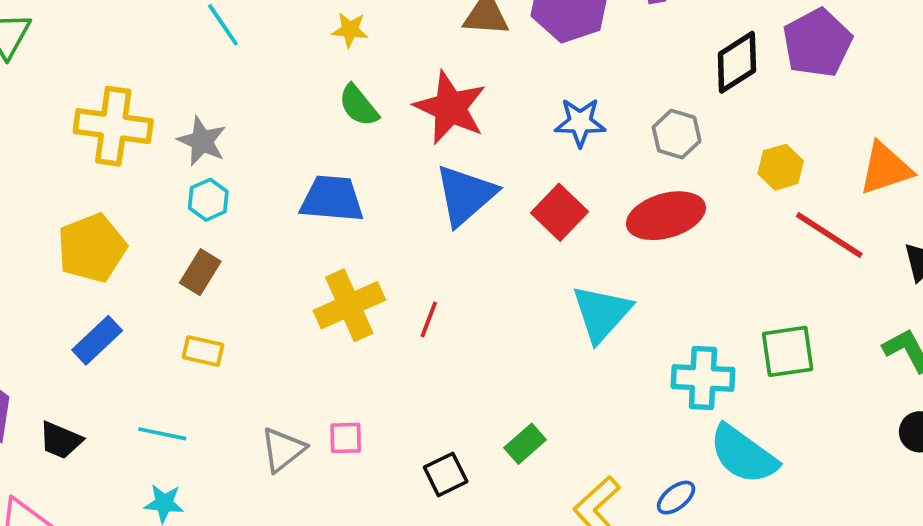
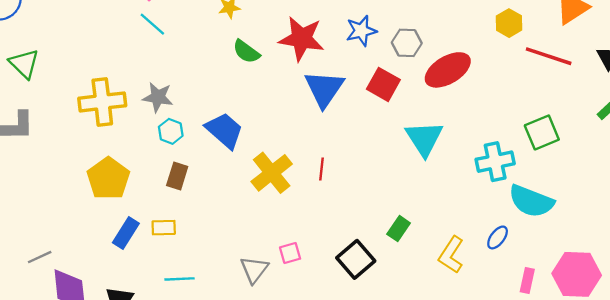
blue star: (580, 122) -> (361, 31), moved
gray hexagon: (677, 134) -> (407, 43), moved
blue trapezoid: (332, 199) -> (225, 130), moved, turned 51
yellow rectangle: (203, 351) -> (164, 228), moved
black square: (446, 474) -> (356, 259), size x1.4

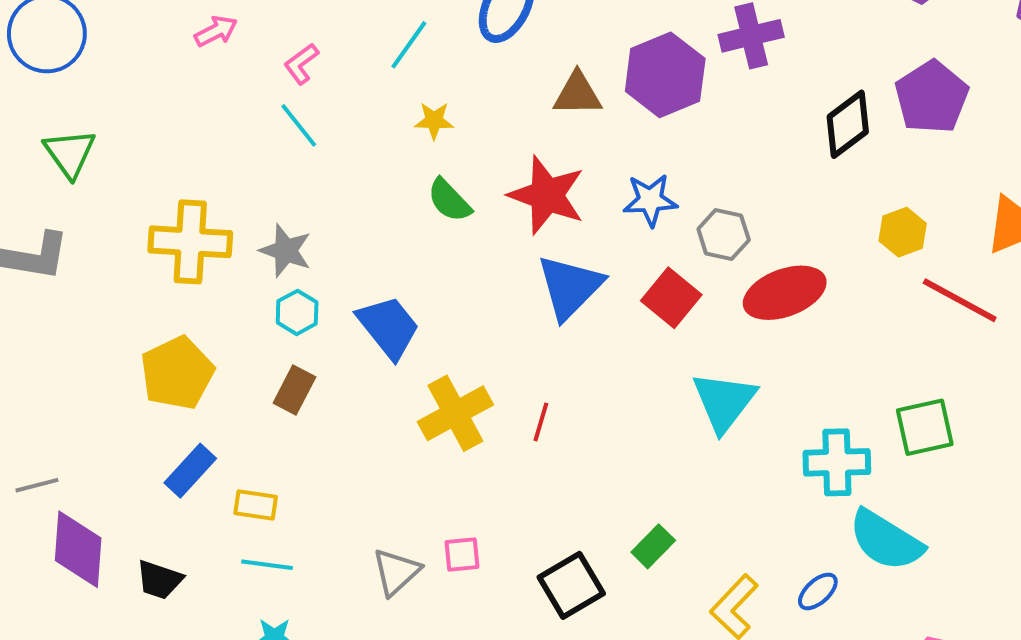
yellow rectangle: (164, 228) -> (256, 505), moved

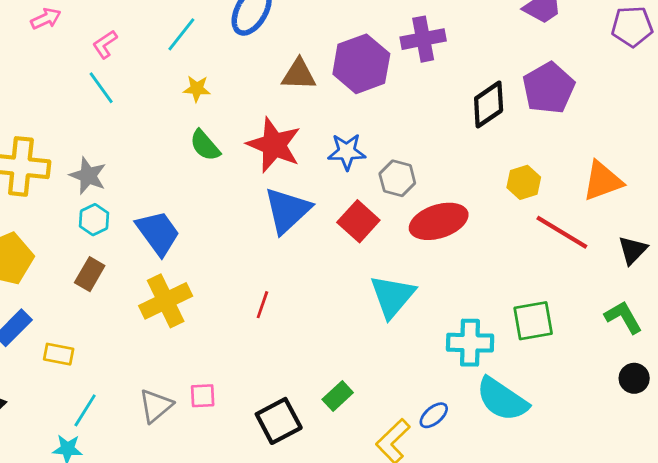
yellow cross: (455, 413) -> (166, 301), moved
cyan line: (267, 565) -> (85, 410), moved, turned -68
blue ellipse: (818, 591) -> (434, 415), moved

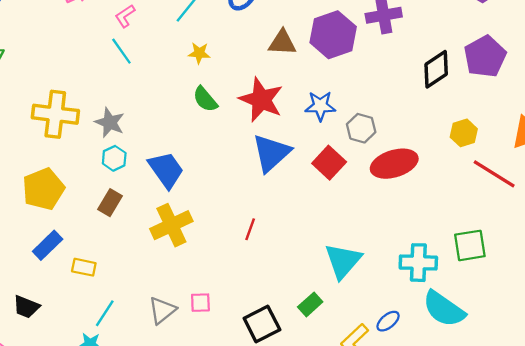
cyan triangle: (392, 296) -> (343, 261), moved

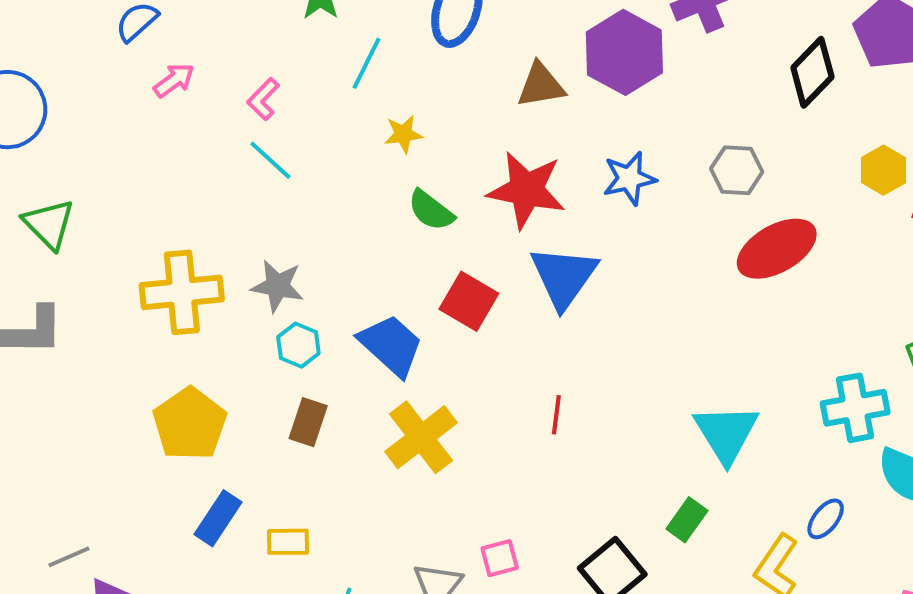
gray hexagon: (361, 128) -> (737, 170), moved
red square: (329, 163) -> (469, 301), moved

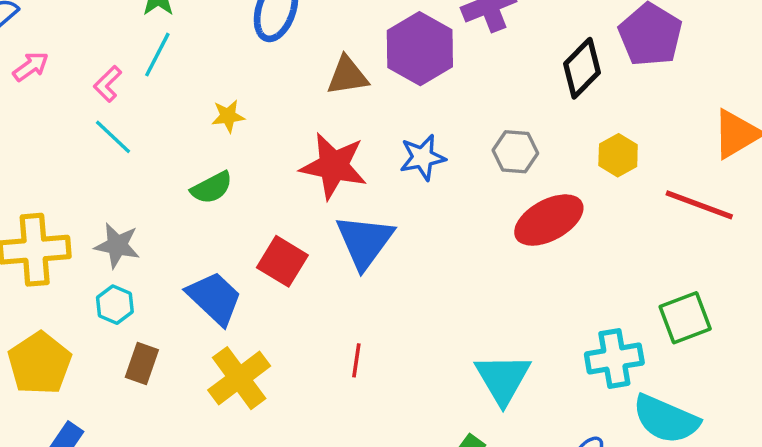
cyan line: (366, 63) -> (157, 55), moved
yellow hexagon: (884, 170) -> (618, 155), moved
green semicircle: (431, 210) -> (212, 188), moved, turned -66
cyan hexagon: (298, 345) -> (115, 305), moved

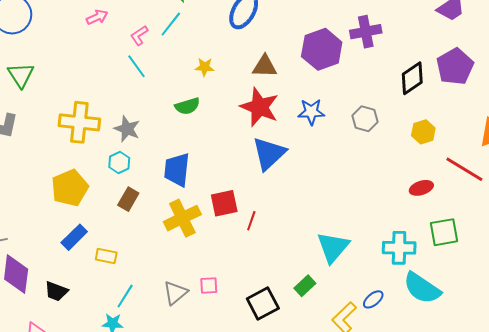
brown triangle: (347, 76) -> (265, 66), moved
red ellipse: (549, 220) -> (421, 188), moved, size x0.6
red square: (282, 261) -> (224, 203), moved, turned 36
blue trapezoid: (215, 298) -> (177, 170), turned -138

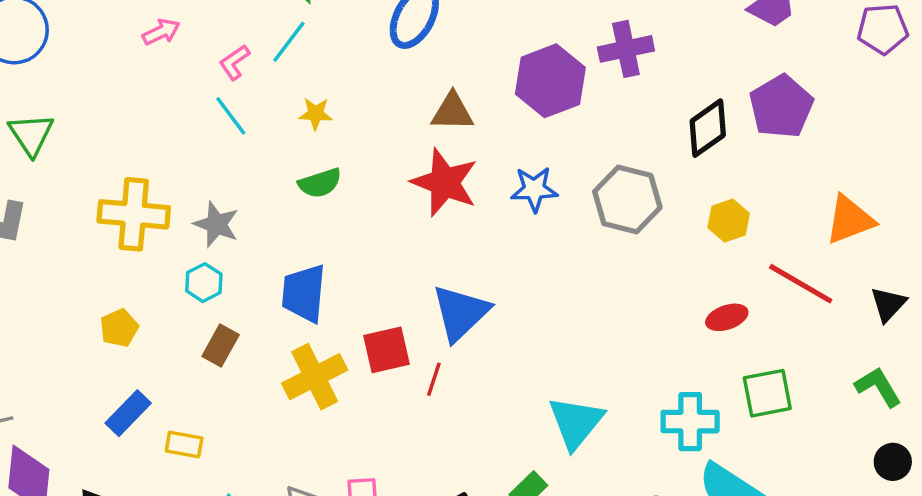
yellow star: (205, 67) -> (316, 114), moved
gray hexagon: (365, 119) -> (627, 200), size x1.5
blue triangle: (269, 154) -> (461, 313), moved
yellow pentagon: (70, 188) -> (119, 328), size x0.6

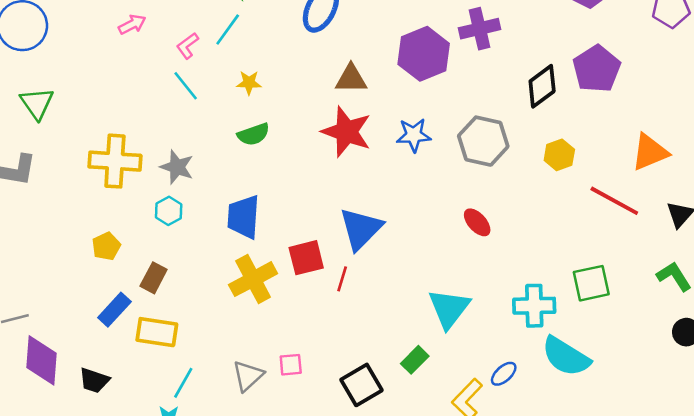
red ellipse: (727, 317) -> (477, 222), moved, turned 68
brown rectangle: (221, 345) -> (154, 278), moved
yellow rectangle: (184, 445) -> (157, 332), size x1.5

